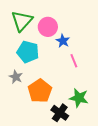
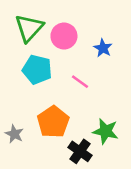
blue star: (63, 41) -> (103, 48), moved
pink line: (74, 61) -> (80, 82), moved, turned -32
gray star: (16, 77) -> (14, 134), moved

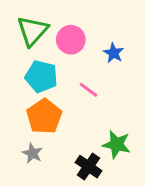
orange pentagon: (53, 122) -> (44, 116), moved
gray star: (14, 134) -> (32, 153), moved

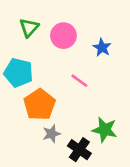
green triangle: (32, 31) -> (29, 28), size x0.7
cyan pentagon: (41, 77) -> (18, 73), moved
gray star: (32, 153) -> (52, 134), moved, turned 30

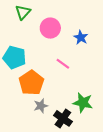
green triangle: (29, 28) -> (23, 12), moved

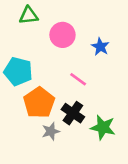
green triangle: (23, 12) -> (29, 15), turned 42
black cross: (63, 118) -> (73, 113), moved

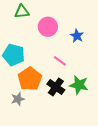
green star: (103, 127) -> (79, 85), moved
gray star: (51, 131) -> (18, 99), moved

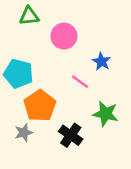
blue star: (77, 36) -> (101, 62), moved
black cross: (56, 87) -> (71, 135), moved

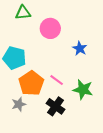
pink line: (80, 82) -> (57, 80), moved

